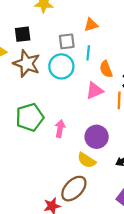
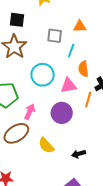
cyan circle: (61, 66) -> (43, 75), moved
purple circle: (97, 137) -> (62, 113), moved
brown ellipse: (74, 189) -> (16, 133), moved

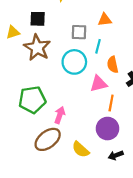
cyan circle: (43, 75) -> (74, 62), moved
orange line: (88, 100) -> (111, 103), moved
purple circle: (62, 113) -> (108, 129), moved

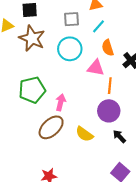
cyan line: (98, 46) -> (98, 26), moved, turned 32
pink triangle: (99, 84) -> (96, 68), turned 30
black arrow: (116, 155) -> (119, 136), turned 72

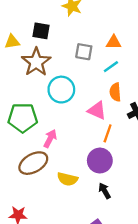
cyan circle: (70, 49) -> (61, 90), moved
yellow semicircle: (84, 134) -> (67, 179), turned -36

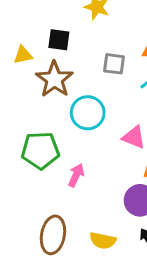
brown ellipse: (33, 163) -> (53, 235), moved, turned -48
yellow semicircle: (67, 179) -> (103, 241), moved

